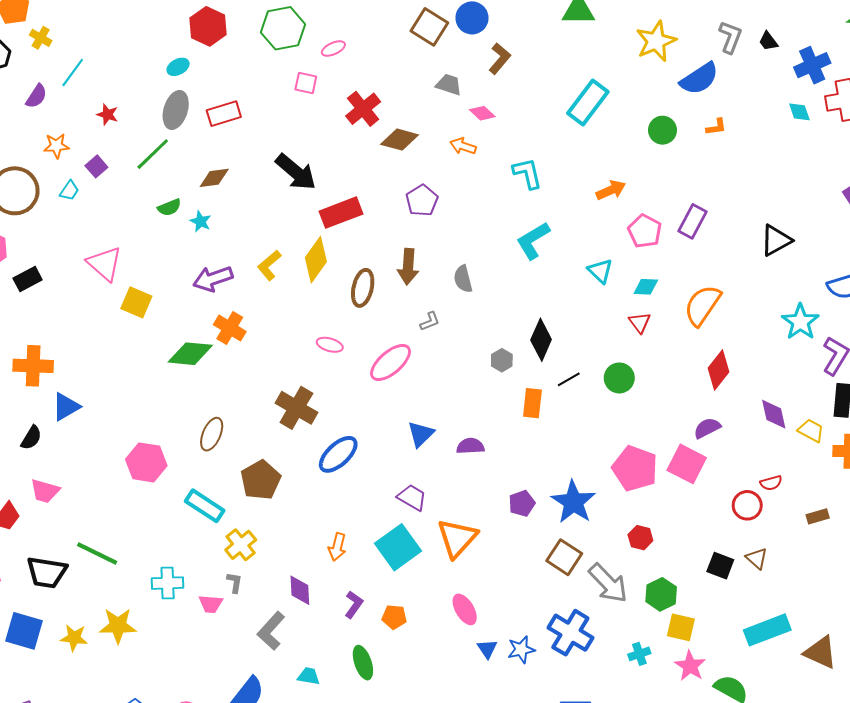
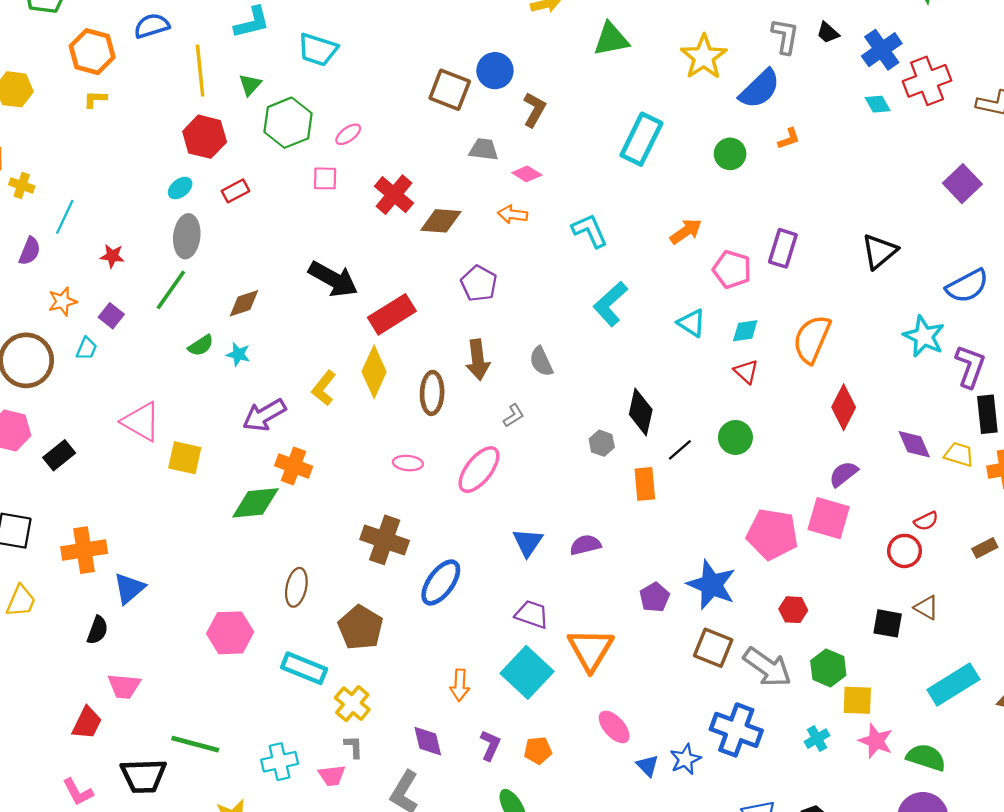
red rectangle: (224, 114) -> (235, 191), moved, size x0.7

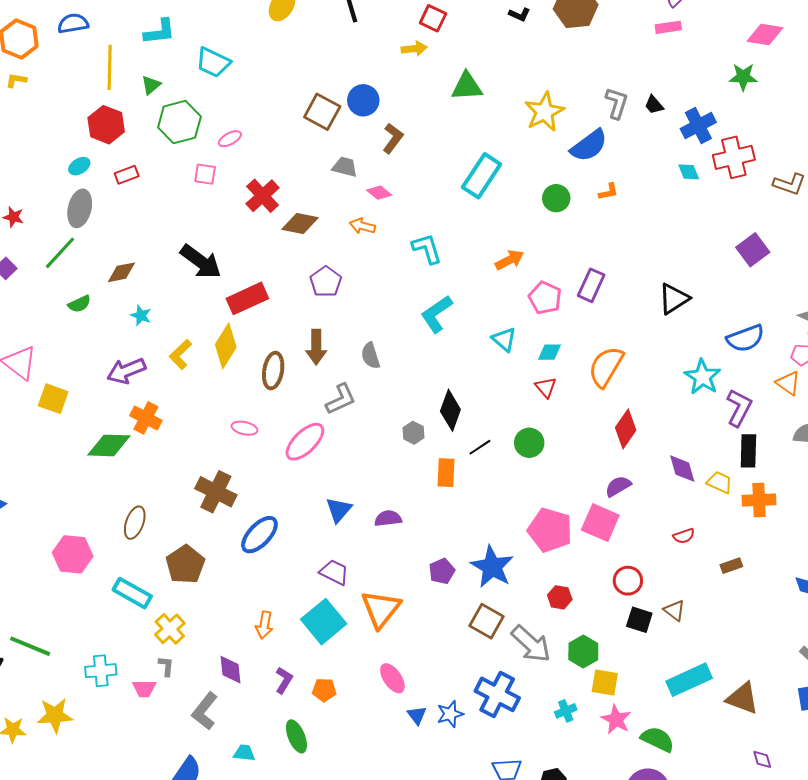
cyan star: (238, 354) -> (141, 315), moved
gray L-shape: (514, 416) -> (341, 399), size x1.6
red circle: (904, 551) -> (628, 581), moved

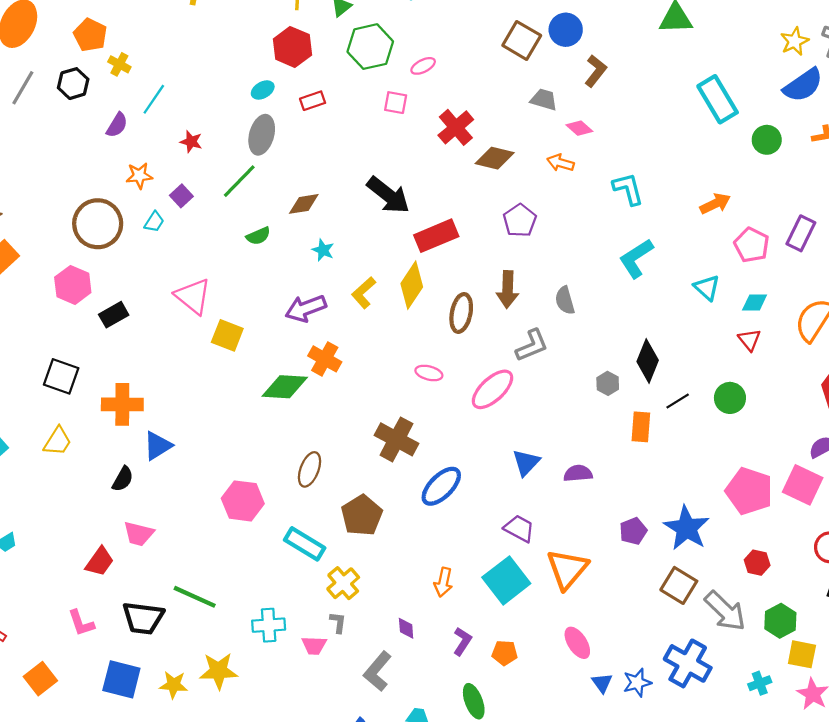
yellow star: (544, 112) -> (795, 41), moved, size x0.7
cyan rectangle: (482, 176) -> (718, 99), moved, turned -66
purple diamond: (231, 670) -> (406, 628), size x0.7

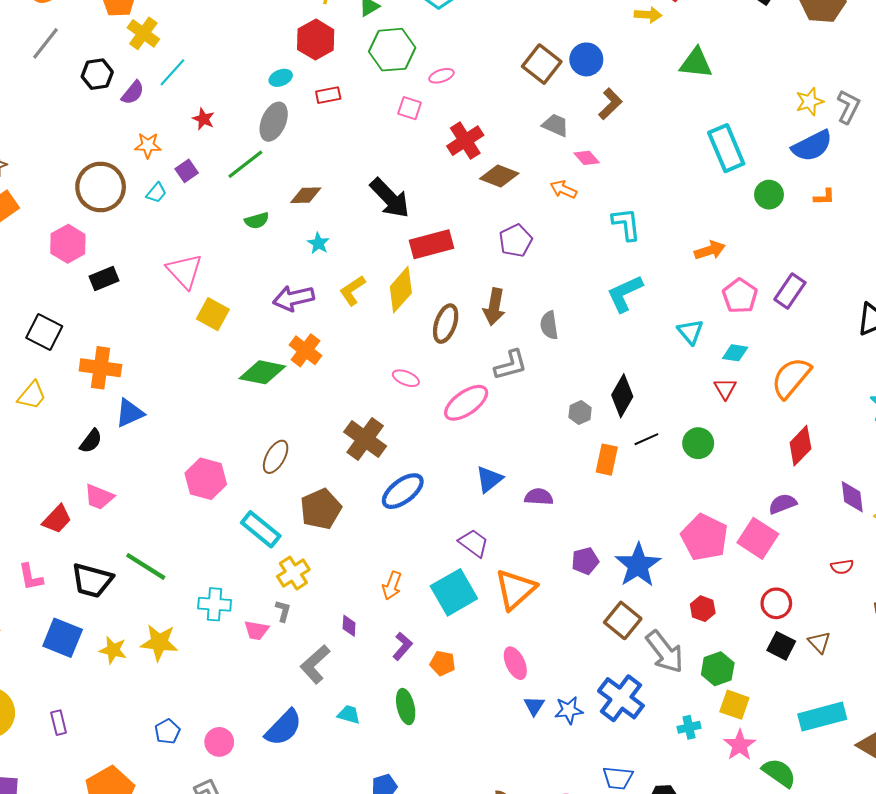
yellow cross: (119, 64) -> (143, 33), size x1.4
black hexagon: (73, 84) -> (97, 74), moved

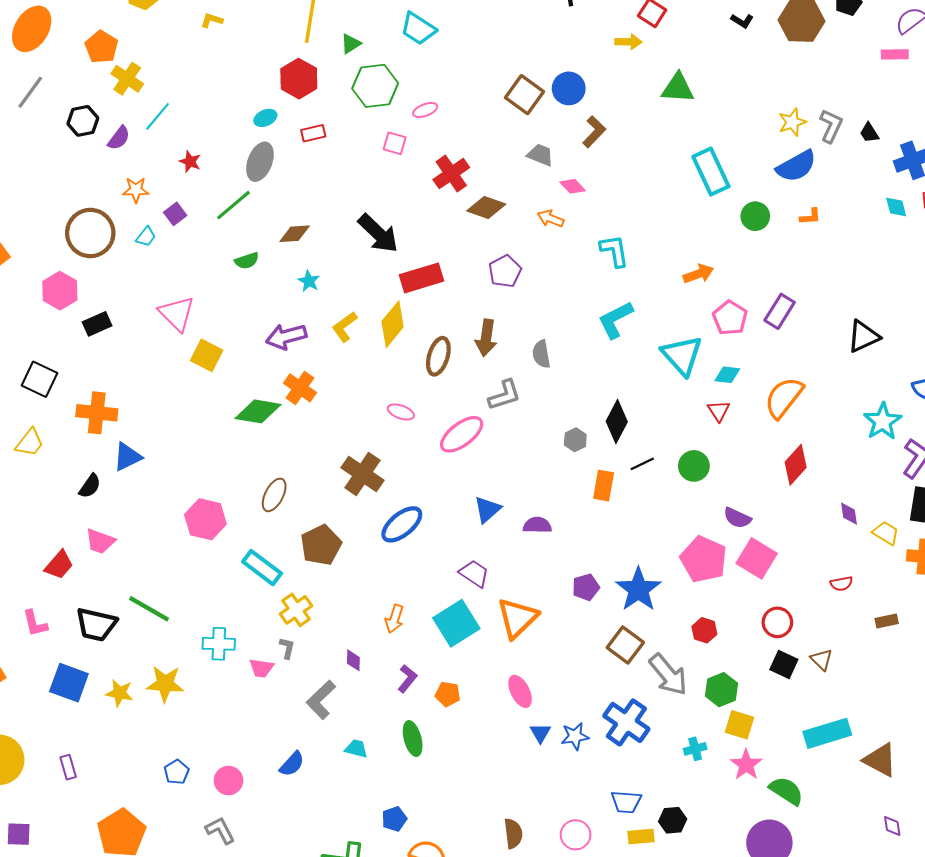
cyan triangle: (690, 332) -> (682, 355), size x1.6
purple diamond: (852, 497) -> (849, 514), size x0.7
purple semicircle: (783, 504) -> (737, 518), moved, turned -132
blue semicircle: (284, 728) -> (292, 764), size x0.7

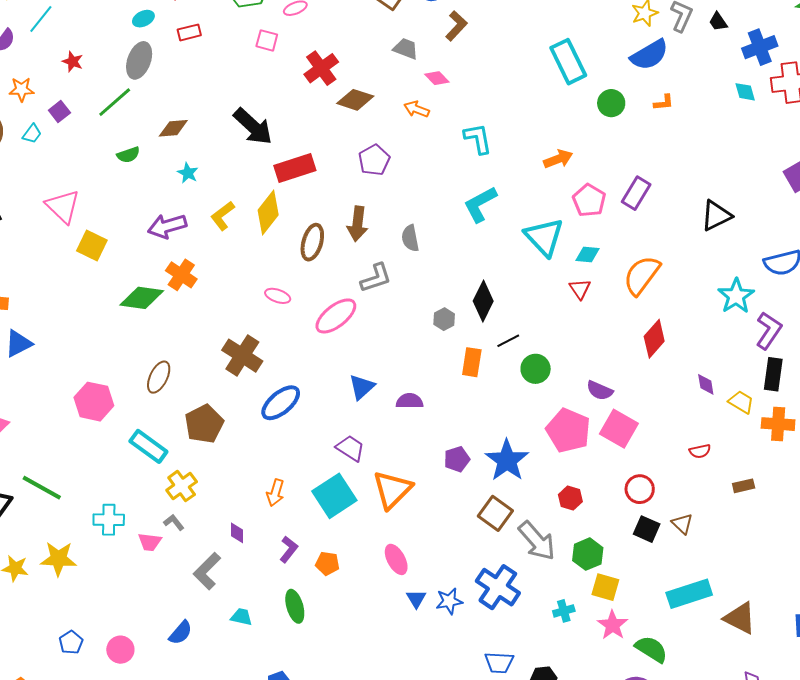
green circle: (694, 466) -> (536, 369), moved
gray L-shape: (287, 648) -> (174, 522), turned -50

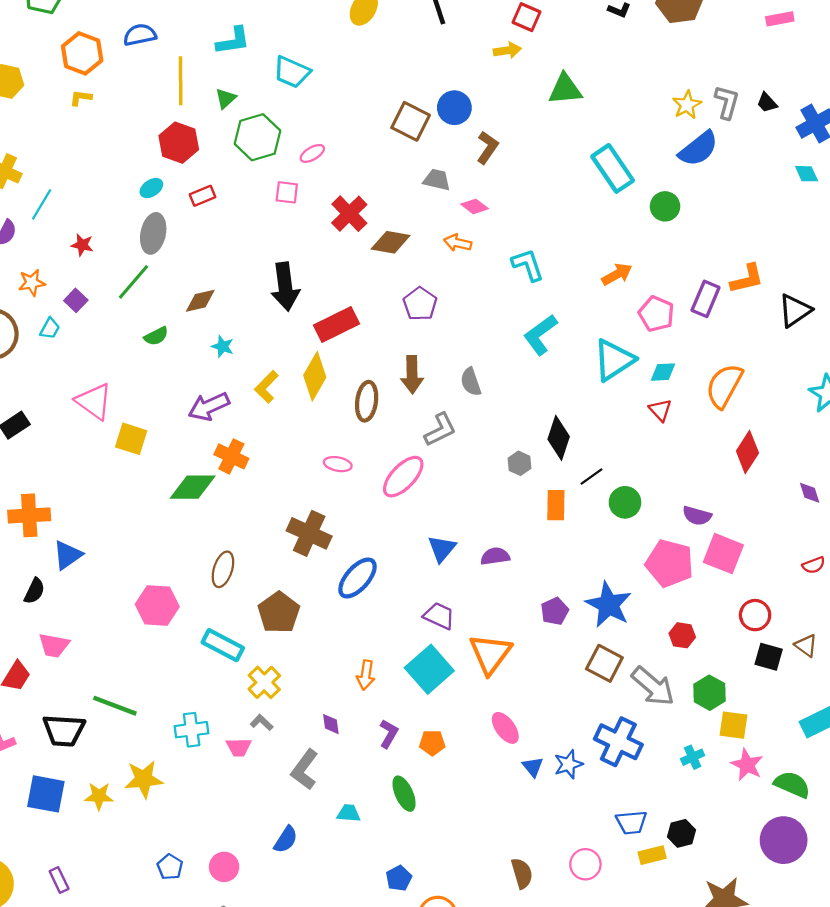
orange L-shape: (664, 103) -> (747, 279), moved, size x1.6
black arrow: (253, 126) -> (285, 287), turned 48
cyan triangle: (544, 237) -> (614, 360), turned 48

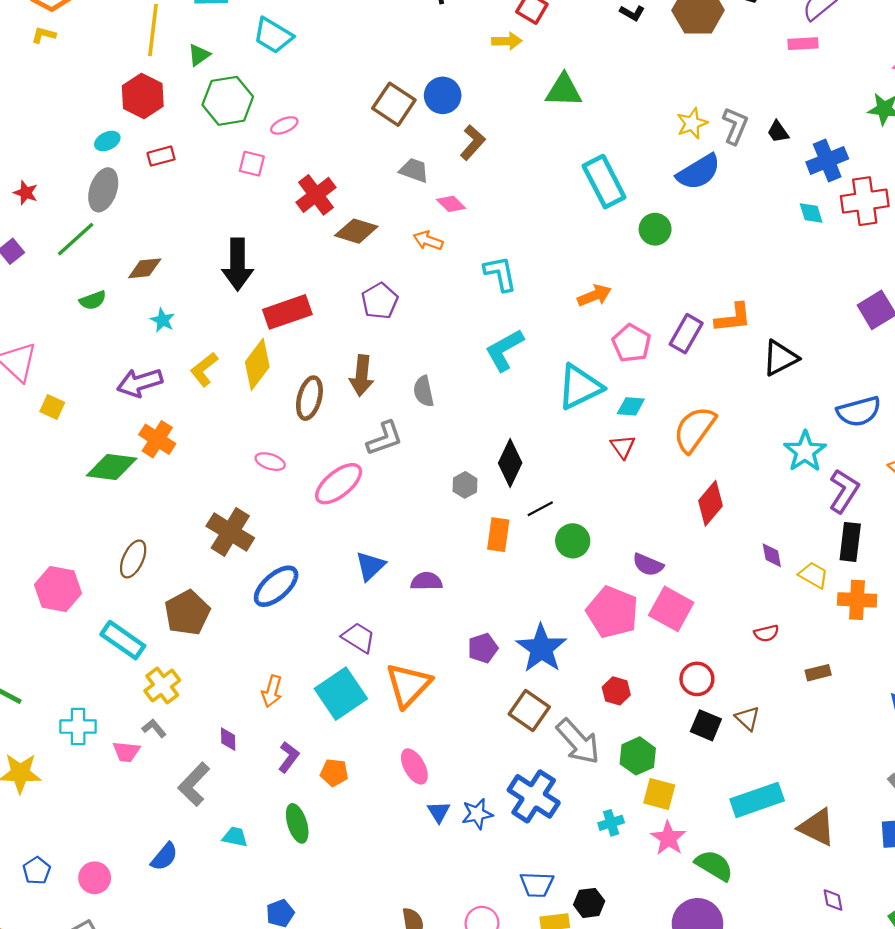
yellow square: (131, 439) -> (52, 407), size x0.7

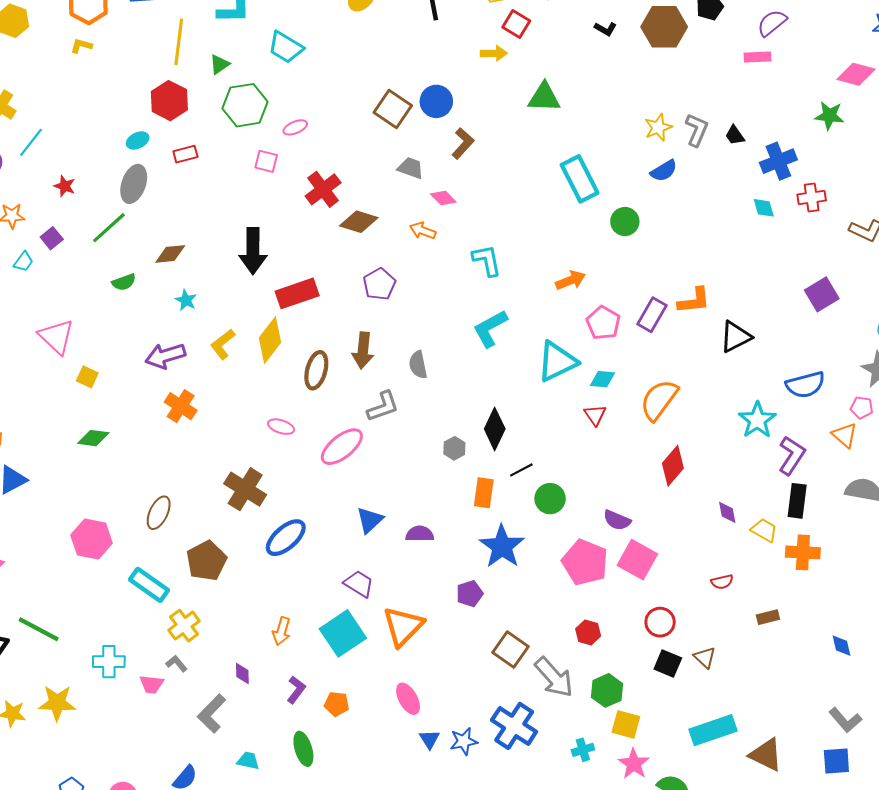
blue semicircle: (699, 172) -> (664, 171), size x0.7
red cross: (865, 201) -> (812, 198), size x0.7
green diamond: (112, 467) -> (93, 438), moved, size x0.7
blue star: (541, 648) -> (502, 546), moved

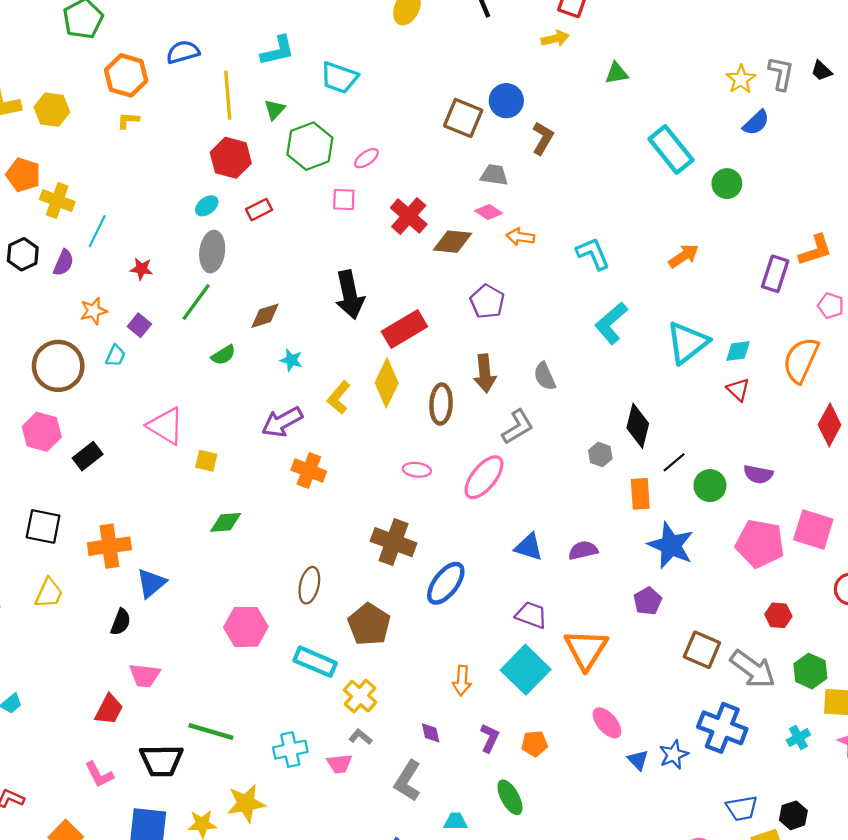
green triangle: (544, 97) -> (617, 73), size x0.7
pink diamond: (443, 198) -> (489, 212), moved
pink pentagon: (603, 323) -> (831, 306), moved, size x0.7
blue triangle: (370, 520) -> (529, 547), turned -48
purple semicircle: (617, 520) -> (758, 474), moved

